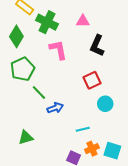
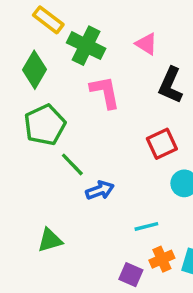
pink triangle: (83, 21) -> (146, 44), turned 32

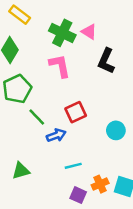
green cross: (86, 46) -> (62, 33), moved
red square: (162, 144) -> (76, 112), moved
cyan line: (146, 226) -> (73, 166), moved

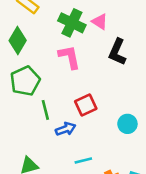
green line: (37, 117) -> (45, 110), turned 30

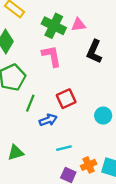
pink triangle: (100, 22) -> (78, 25), turned -40
green line: (45, 110) -> (30, 103), turned 36

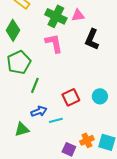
red square: (66, 99) -> (71, 97), moved
blue arrow: (48, 120) -> (39, 111), moved
cyan line: (64, 148) -> (56, 120), moved

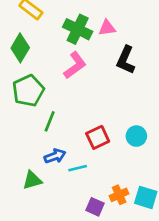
pink L-shape: (54, 43) -> (75, 65), turned 65

